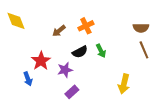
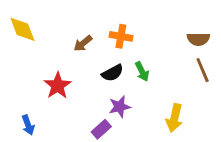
orange cross: (86, 26) -> (121, 36), turned 35
purple star: (65, 70) -> (120, 107), moved
blue arrow: (28, 79) -> (28, 125), moved

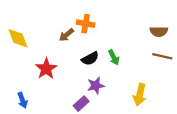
yellow diamond: (22, 29) -> (18, 38), moved
orange cross: (121, 36) -> (86, 24), moved
brown line: (203, 70) -> (162, 56), turned -54

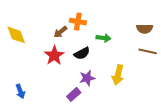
green arrow: (114, 57) -> (104, 38), moved, turned -56
red star: (46, 69) -> (54, 55), moved
yellow arrow: (140, 95) -> (118, 75), moved

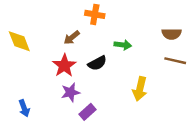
orange cross: (78, 22) -> (95, 14), moved
purple star: (87, 78) -> (70, 92), moved

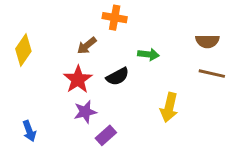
yellow diamond: (19, 41) -> (23, 50), turned 55

